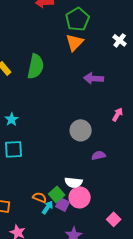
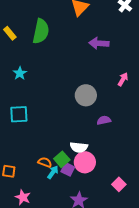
cyan star: (12, 119) -> (20, 73), moved

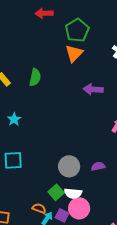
green semicircle: (41, 31) -> (35, 77), size x0.7
gray circle: (86, 95) -> (69, 166), moved
green square: (62, 159) -> (56, 192), moved

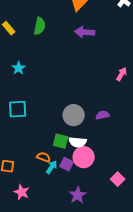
purple arrow: (93, 89) -> (85, 32), moved
green square: (56, 192) -> (61, 141), turned -35

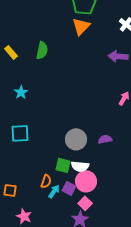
purple arrow: (85, 32) -> (118, 56), moved
orange semicircle: (44, 157) -> (46, 181), turned 88
pink square: (118, 179) -> (85, 203), moved

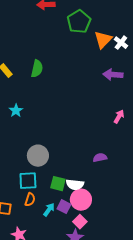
orange triangle: (81, 26) -> (103, 40), moved
cyan square: (20, 133) -> (28, 181), moved
gray circle: (76, 139) -> (38, 156), moved
orange semicircle: (46, 181) -> (30, 200), moved

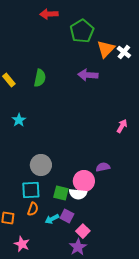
purple arrow: (113, 75) -> (88, 75), moved
pink circle: (81, 200) -> (84, 181), moved
cyan arrow: (49, 210) -> (52, 219), turned -152

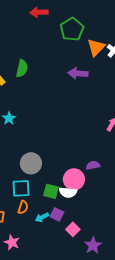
green semicircle: (40, 78) -> (22, 68), moved
purple star: (78, 247) -> (93, 245), moved

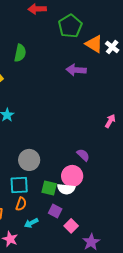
orange triangle: (96, 47) -> (94, 44), turned -42
green semicircle: (22, 68) -> (20, 53), moved
purple semicircle: (93, 165) -> (83, 155), moved, turned 56
cyan arrow: (42, 217) -> (31, 223), moved

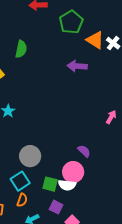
cyan square: (19, 185) -> (20, 181), turned -30

